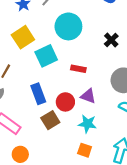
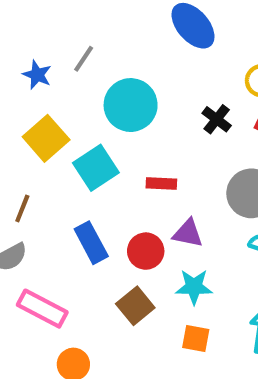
brown square: (50, 120) -> (135, 306), moved

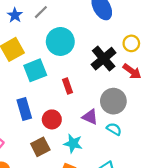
black cross: (217, 119) -> (104, 59), size x1.6
red rectangle: (161, 184) -> (68, 86), turned 56
purple triangle: (188, 233) -> (90, 117), moved

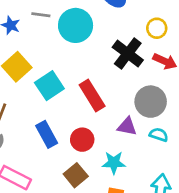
gray line: (41, 12) -> (41, 15), turned 64
cyan circle: (60, 41) -> (76, 25), moved
red rectangle: (68, 86) -> (92, 96), size x1.6

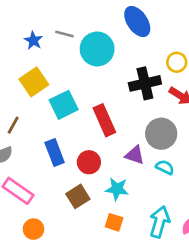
black cross: (128, 54) -> (145, 83), turned 32

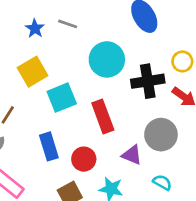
cyan circle: (97, 49) -> (107, 59), moved
cyan semicircle: (165, 167) -> (162, 182), moved

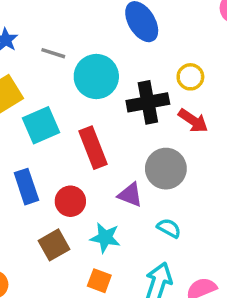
gray line: (68, 24) -> (53, 53), moved

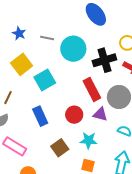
red rectangle: (93, 148) -> (92, 89), moved
red circle: (70, 201) -> (74, 115), moved

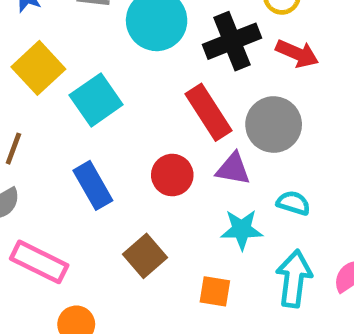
cyan star: (89, 140) -> (242, 229), moved

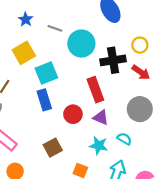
gray circle: (274, 125) -> (140, 109), moved
blue rectangle: (93, 185) -> (44, 100), moved

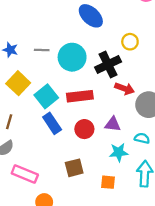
red arrow: (141, 72) -> (125, 89), moved
red rectangle: (95, 90) -> (80, 96), moved, turned -60
brown square: (53, 148) -> (74, 168), turned 30

